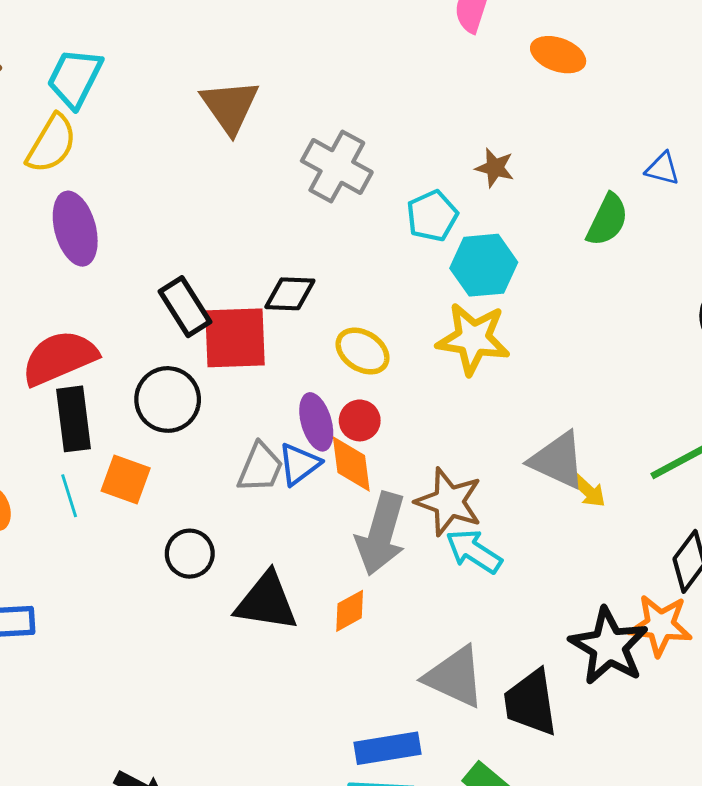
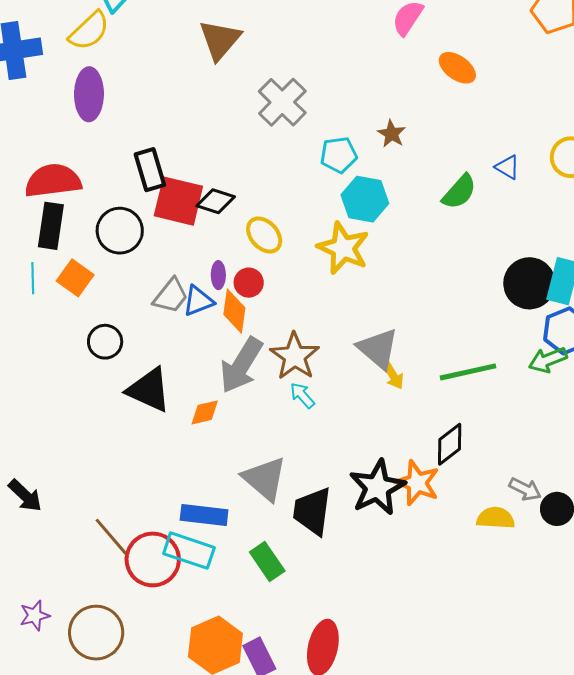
black diamond: (290, 294) -> (216, 201), moved
purple ellipse: (316, 422) -> (218, 275), size x0.7
cyan arrow: (474, 551) -> (302, 395), size x0.7

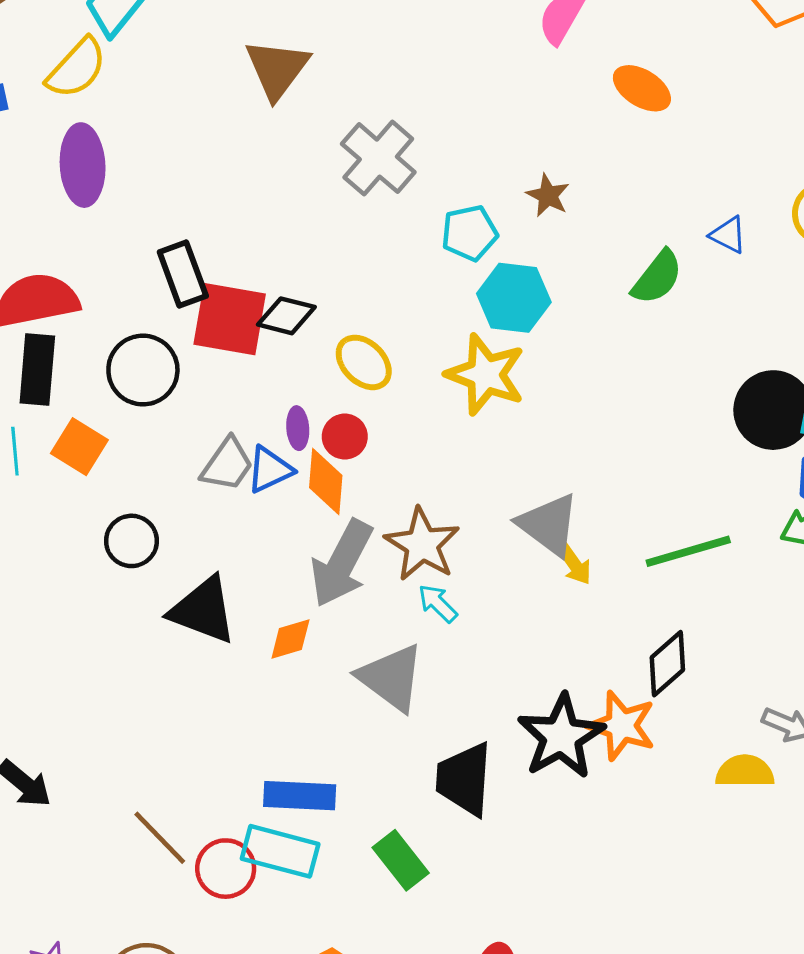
gray triangle: (265, 479) -> (391, 678), moved
red circle: (153, 559) -> (226, 869), size x0.7

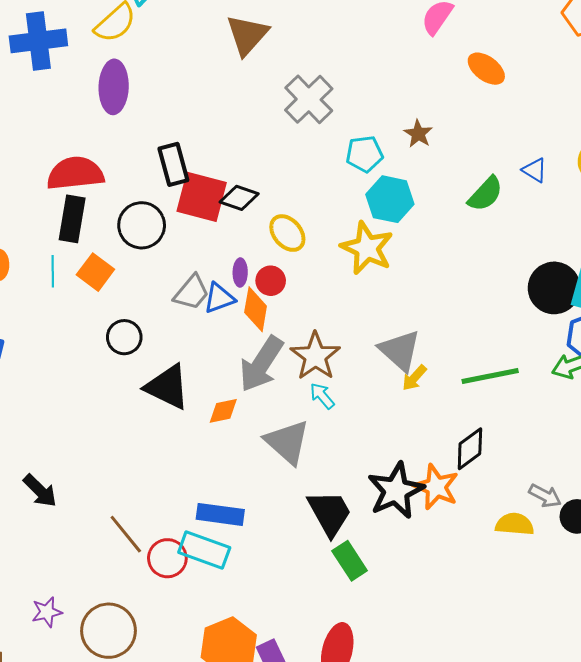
yellow arrow: (574, 564) -> (414, 378), turned 72
black trapezoid: (464, 779) -> (330, 513), turned 142
green rectangle: (401, 860) -> (350, 561), moved

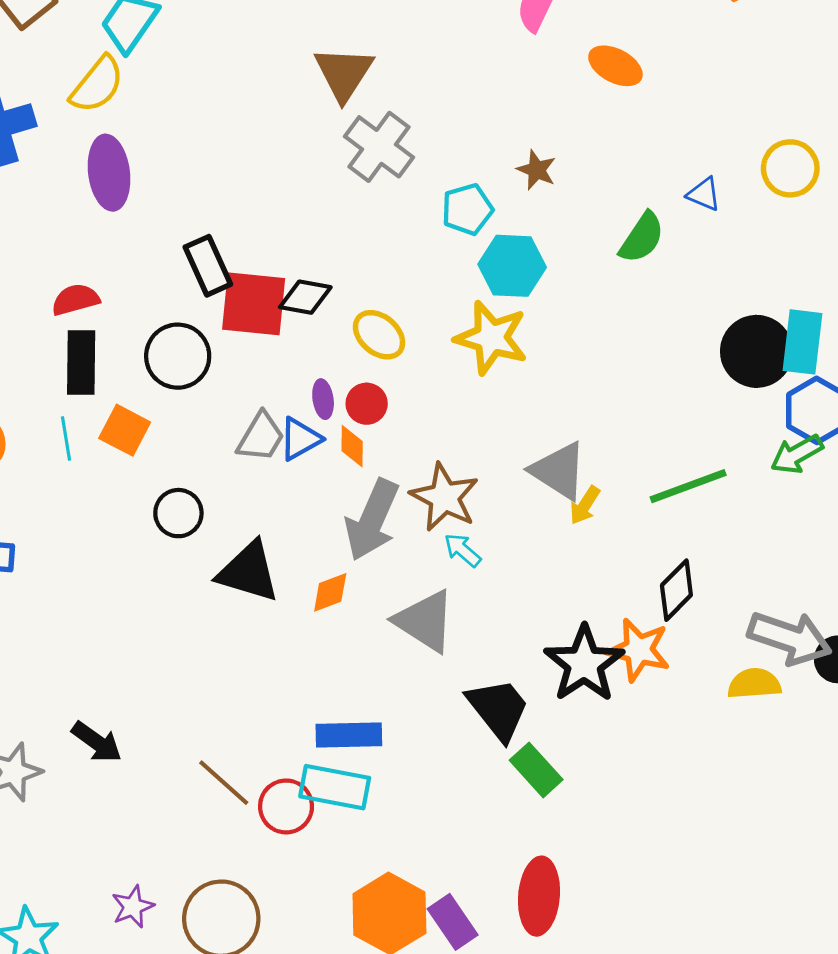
brown triangle: (247, 35) -> (344, 73), moved
red semicircle: (75, 173) -> (75, 300), size x0.6
orange diamond: (256, 309) -> (352, 446), size x0.7
gray arrow: (545, 496) -> (790, 638), size x1.8

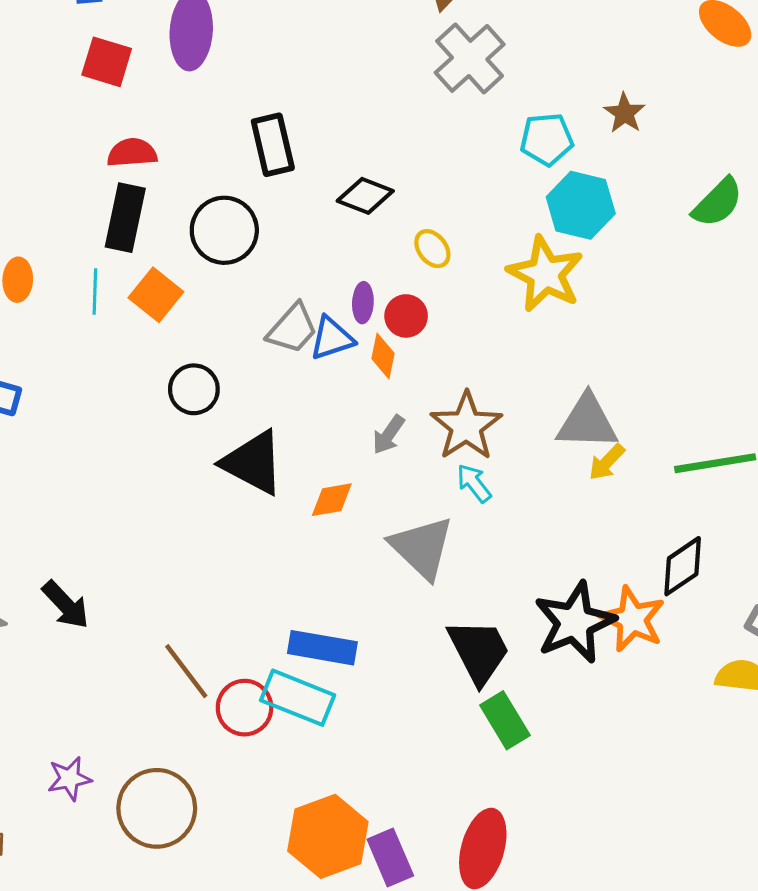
red square: (254, 304) -> (107, 62), moved, size x0.7
yellow ellipse: (379, 335) -> (432, 249), size x0.7
gray triangle: (559, 471) -> (587, 422), turned -42
gray arrow: (372, 520) -> (388, 435), size x0.5

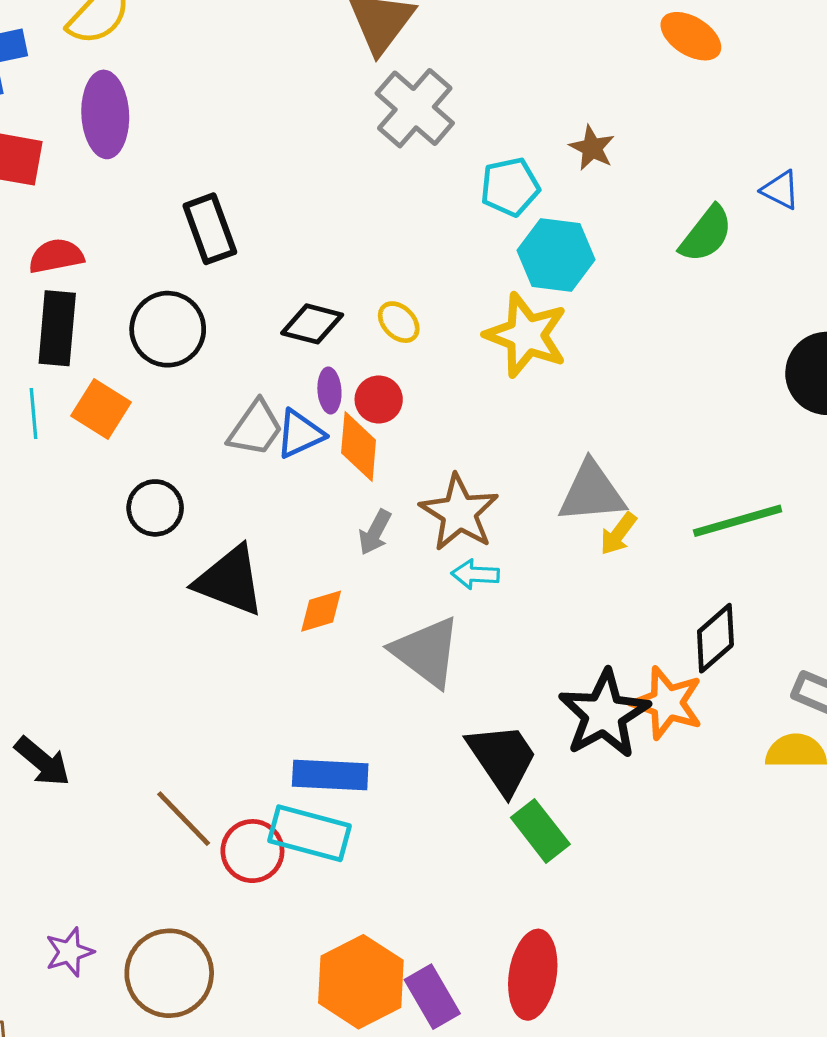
black diamond: (365, 196) -> (312, 324), moved
orange diamond: (383, 356) -> (359, 446), size x1.4
cyan arrow: (474, 483) -> (475, 574), turned -42

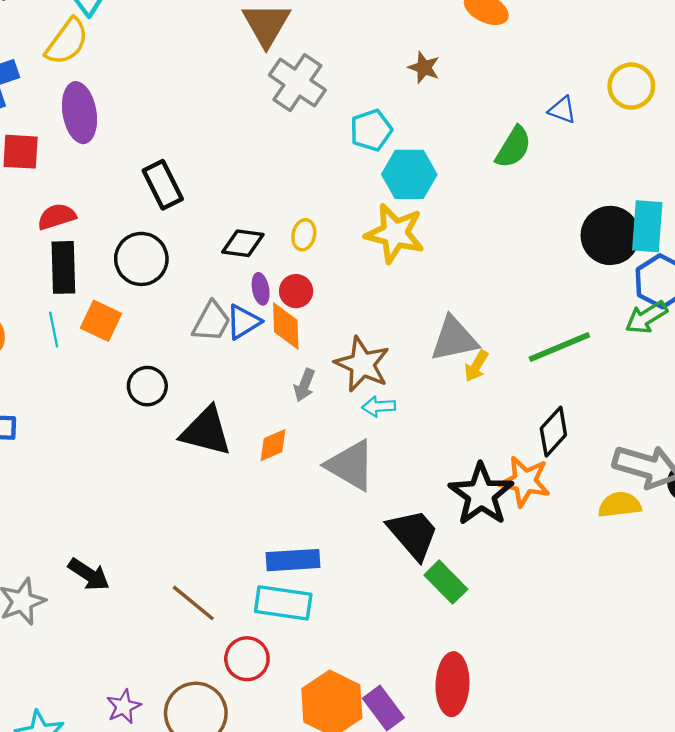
brown star: (592, 148) -> (424, 68), moved
yellow ellipse: (399, 322) -> (304, 235), turned 64
red circle: (252, 851) -> (247, 659), moved

